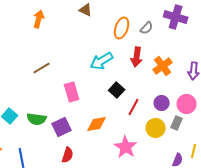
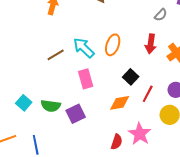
orange ellipse: (122, 28) -> (113, 45), moved
cyan arrow: (102, 61) -> (84, 48), moved, turned 75
orange diamond: (97, 124) -> (120, 103), moved
red semicircle: (68, 155) -> (117, 142), moved

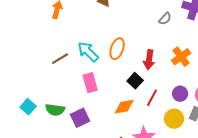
red arrow: (151, 44) -> (149, 60), moved

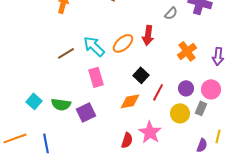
orange ellipse: (117, 49) -> (123, 43), turned 30
red arrow: (149, 60) -> (148, 35), moved

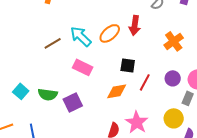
black square: (141, 75) -> (128, 65), turned -35
pink rectangle: (96, 77) -> (83, 67), turned -48
yellow circle: (180, 113) -> (174, 118), moved

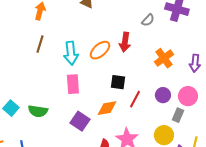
cyan arrow: (81, 36) -> (71, 53), turned -140
brown line: (53, 43) -> (40, 44), moved, turned -42
pink rectangle: (83, 67) -> (73, 84), turned 60
purple square: (73, 102) -> (80, 121), moved, turned -30

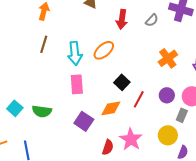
red arrow: (125, 42) -> (122, 19), moved
black square: (118, 82) -> (122, 82), turned 35

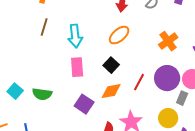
orange ellipse: (104, 50) -> (119, 35), moved
black square: (122, 82) -> (111, 65), moved
purple circle: (167, 95) -> (167, 78), size x1.6

